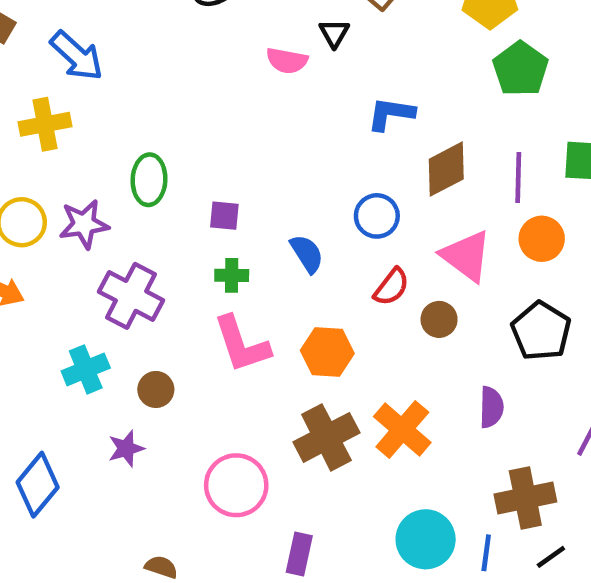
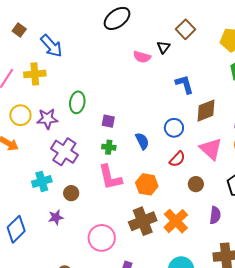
blue L-shape: (391, 114) -> (184, 84), turned 60
brown circle: (439, 319) -> (196, 184), moved

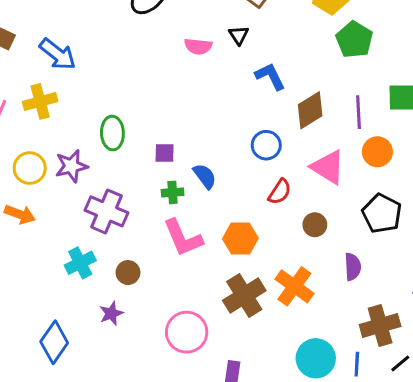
black triangle: (163, 47) -> (239, 35), moved
blue semicircle: (142, 141) -> (205, 176), moved

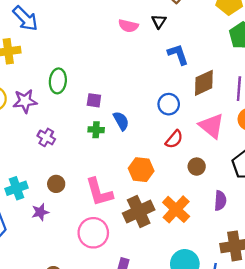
purple cross: (107, 211) -> (46, 137), size x0.6
pink L-shape: (183, 238) -> (99, 192), moved
cyan cross: (80, 263) -> (17, 188), moved

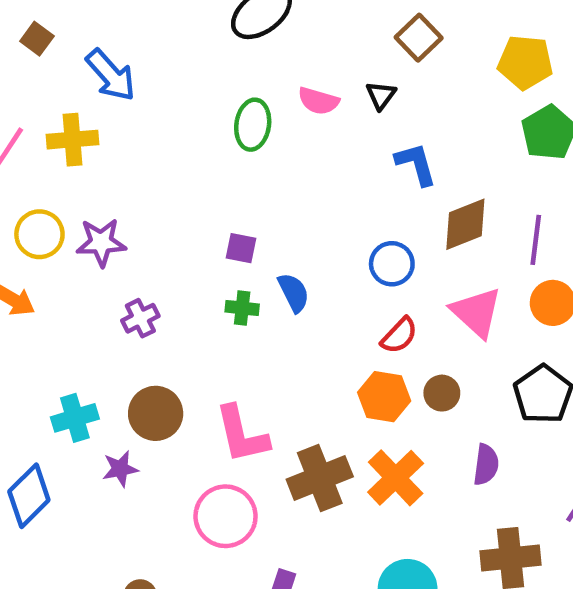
green ellipse: (58, 81) -> (253, 125), moved
purple cross: (46, 137) -> (140, 318), turned 30
orange hexagon: (141, 170) -> (384, 397), moved
brown circle: (56, 184) -> (156, 413), size x1.5

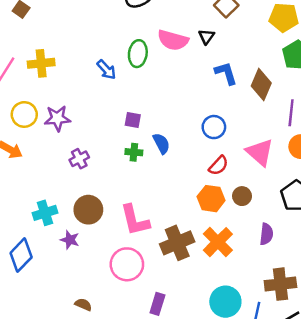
blue arrow: (111, 75) -> (106, 70), moved, size x0.7
pink semicircle: (318, 101) -> (173, 40), size x1.4
brown diamond: (465, 224) -> (261, 84), moved, turned -44
purple star: (120, 469) -> (70, 240), turned 30

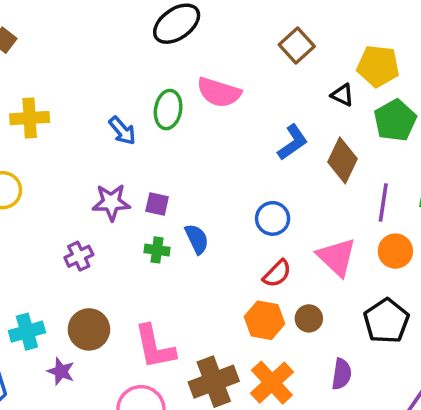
black triangle: (206, 37) -> (342, 95), moved, turned -42
blue L-shape: (226, 73) -> (293, 142), turned 70
purple star: (57, 118) -> (111, 202), moved

